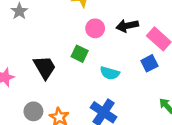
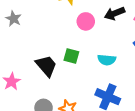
green square: (80, 54) -> (71, 56), moved

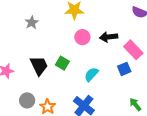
gray star: (13, 19) -> (32, 22), moved
cyan semicircle: (107, 60) -> (91, 74), turned 112

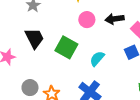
green square: (62, 63) -> (66, 47), size x1.5
black trapezoid: (39, 66) -> (34, 38), moved

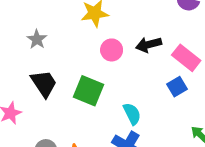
cyan semicircle: (97, 59) -> (132, 114), moved, turned 119

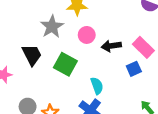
gray star: (37, 39) -> (52, 27), moved, size x1.5
black arrow: (149, 45) -> (111, 46), moved

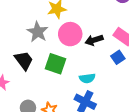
pink circle: (87, 35) -> (70, 34), size x1.5
cyan semicircle: (97, 86) -> (87, 78), turned 112

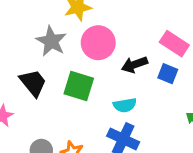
black arrow: (94, 40) -> (134, 65), moved
blue square: (118, 57) -> (168, 74), turned -32

